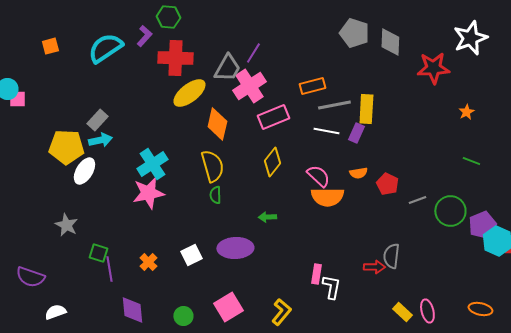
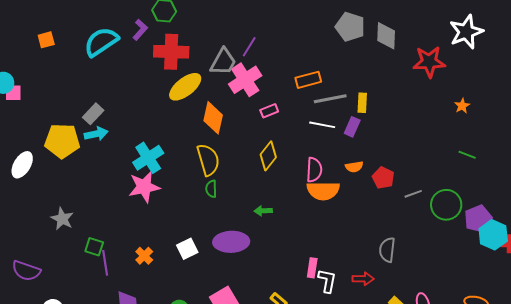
yellow rectangle: (366, 109) -> (362, 103), size x0.7
pink rectangle: (273, 117) -> (269, 111), size x0.6
white ellipse: (84, 171) -> (22, 165), moved
pink semicircle: (318, 176) -> (314, 170), turned 50
red arrow: (374, 267) -> (363, 279), moved

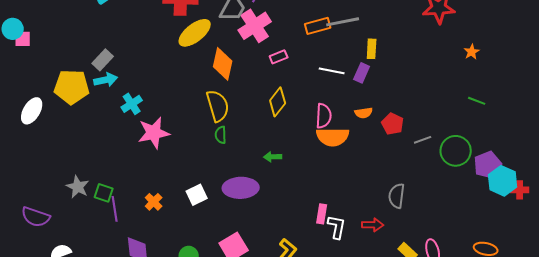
gray line: (330, 99) -> (343, 22), moved
cyan cross: (148, 158) -> (132, 104), moved, size x0.7
gray star: (62, 219) -> (78, 187), moved

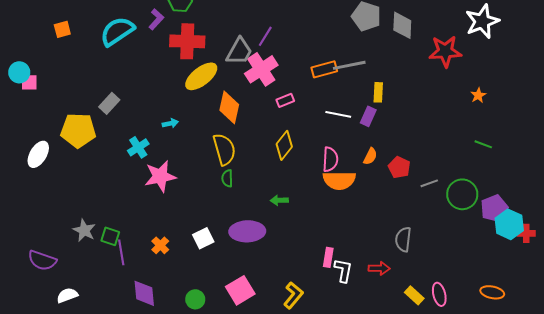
cyan arrow: (106, 80) -> (170, 123), moved, size x0.7
orange semicircle: (364, 113) -> (370, 156), turned -54

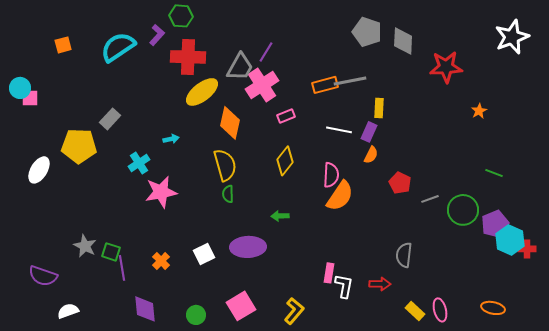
white star: (482, 21) -> (512, 37), moved
green line: (483, 144) -> (494, 173), moved
orange semicircle: (370, 156) -> (371, 155), moved
orange semicircle: (339, 180) -> (340, 196), turned -56

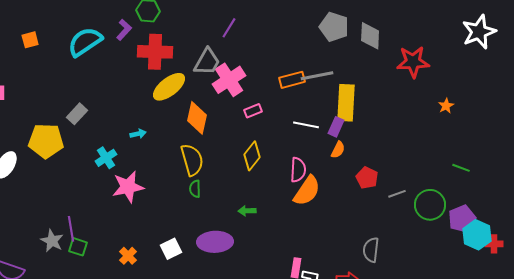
purple line: (266, 52) -> (229, 28), moved
yellow rectangle: (379, 108) -> (346, 103), size x1.8
purple line: (122, 268) -> (71, 229), moved

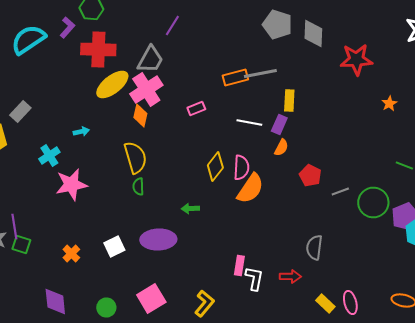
pink cross: (229, 80) -> (146, 90), moved
yellow rectangle: (346, 103) -> (289, 100), size x0.6
orange diamond: (197, 118) -> (140, 116), size x0.7
yellow diamond: (252, 156) -> (215, 166), moved

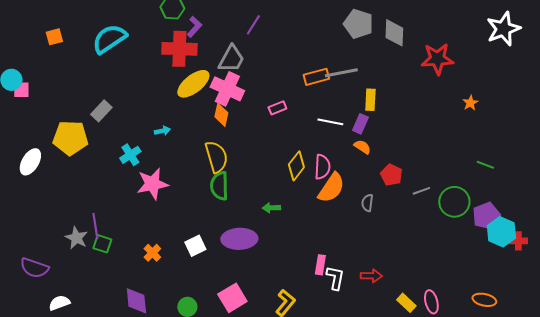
purple L-shape: (67, 28) -> (194, 27), moved
pink cross: (146, 90) -> (227, 89), turned -32
orange semicircle: (281, 148) -> (362, 147), turned -84
green semicircle: (138, 186) -> (219, 186), size x1.6
gray semicircle: (314, 248) -> (367, 203), moved, size x0.7

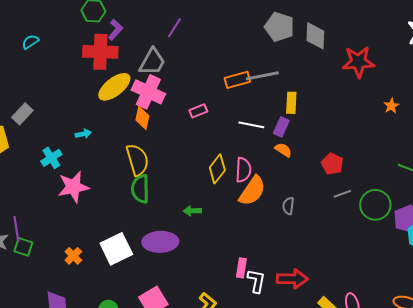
cyan semicircle: (109, 39) -> (30, 42), size x0.5
red pentagon: (391, 175) -> (332, 164), moved
white square: (195, 246) -> (116, 249), size x1.5
red arrow: (371, 276) -> (292, 279), size x1.4

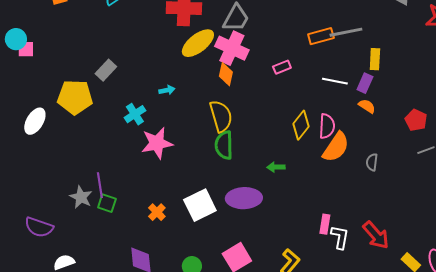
red arrow: (292, 279) -> (376, 235), turned 48

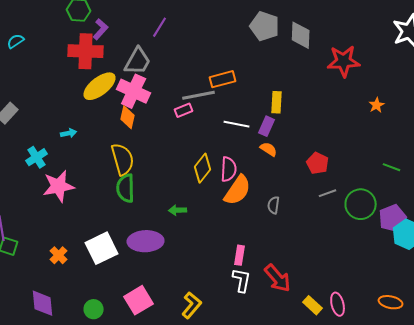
gray line: (346, 32) -> (199, 95), moved
pink rectangle: (325, 224) -> (240, 255), moved

